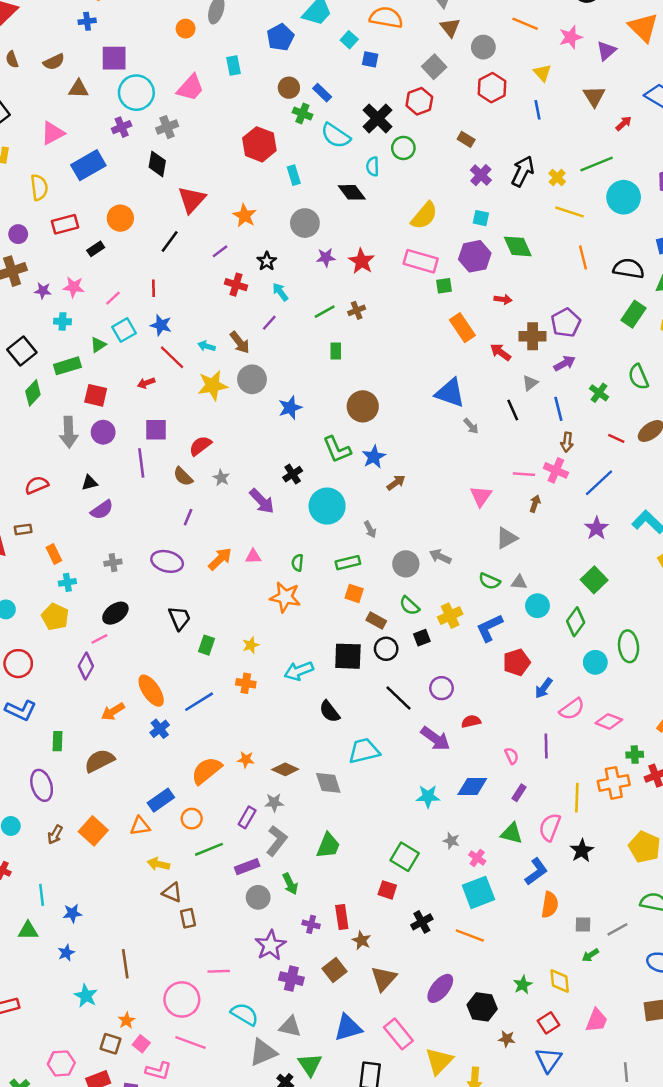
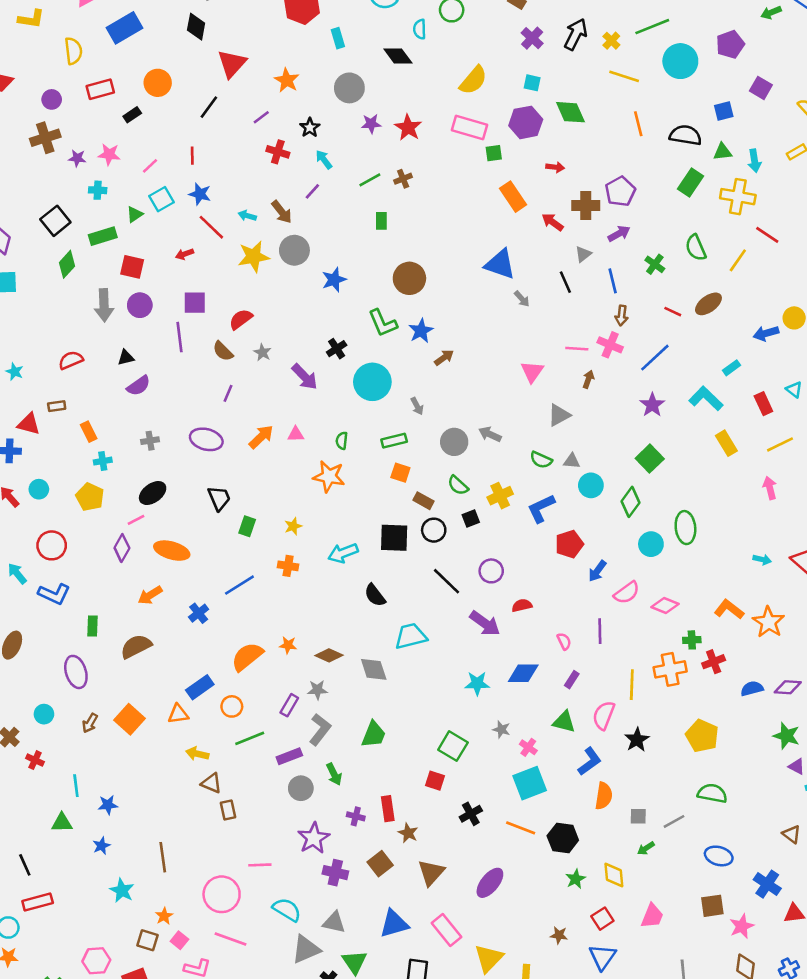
orange ellipse: (151, 691) -> (172, 551), moved, turned -40
black hexagon: (482, 1007) -> (563, 838), moved

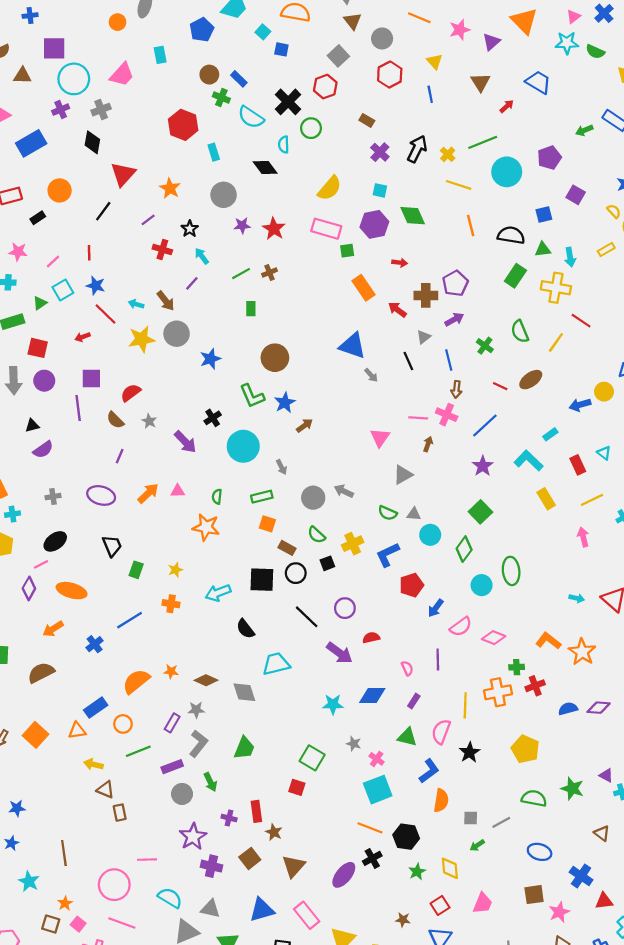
green star: (786, 736) -> (572, 788), moved
black cross: (471, 814) -> (372, 858), moved

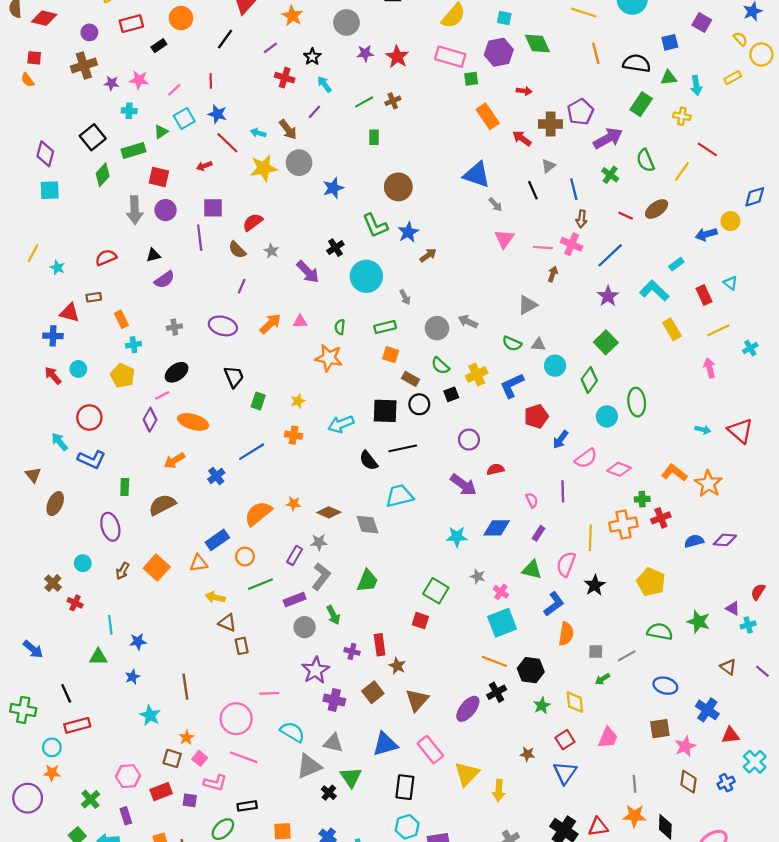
yellow cross: (556, 288) -> (682, 116), size x0.6
purple arrow: (454, 319) -> (608, 138), moved, size x1.5
pink triangle: (380, 438) -> (504, 239), moved
black line: (307, 617) -> (403, 448), moved, turned -56

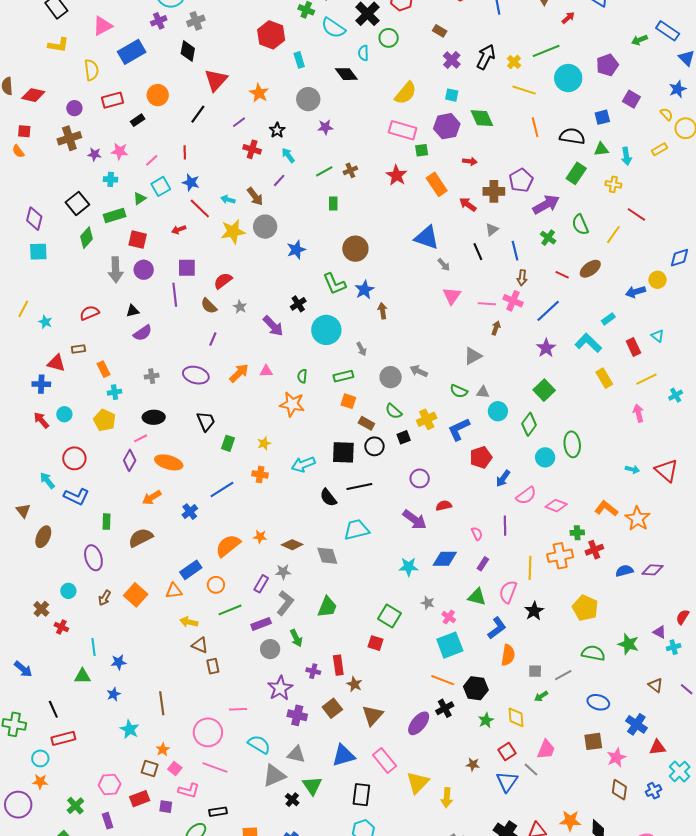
red star: (397, 57) -> (397, 175), moved
brown arrow: (428, 255) -> (383, 311), turned -63
black ellipse: (177, 372) -> (154, 417), turned 35
gray line: (634, 784) -> (531, 770), moved, turned -42

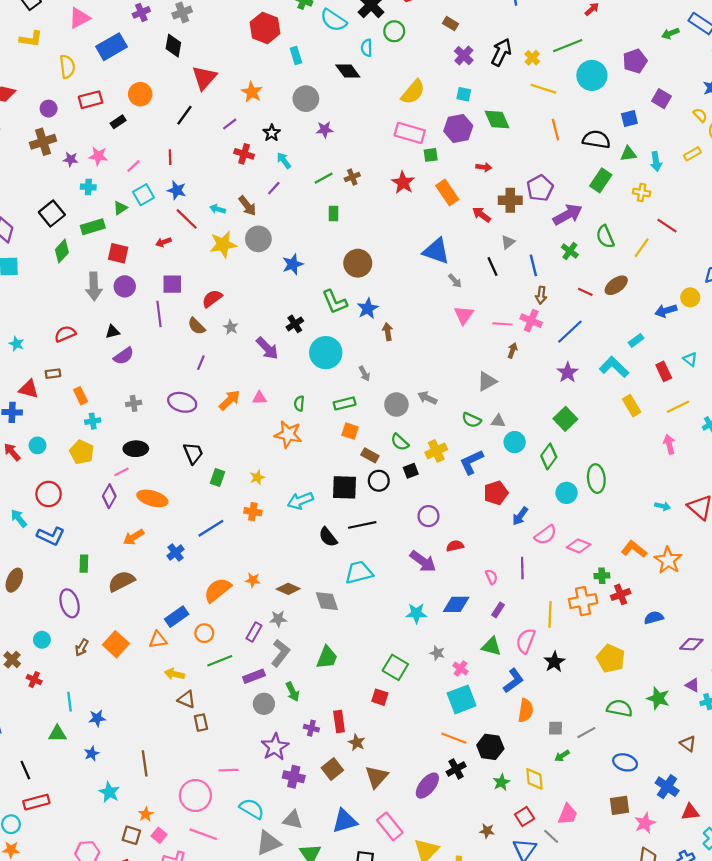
purple diamond: (652, 570) -> (691, 644), moved

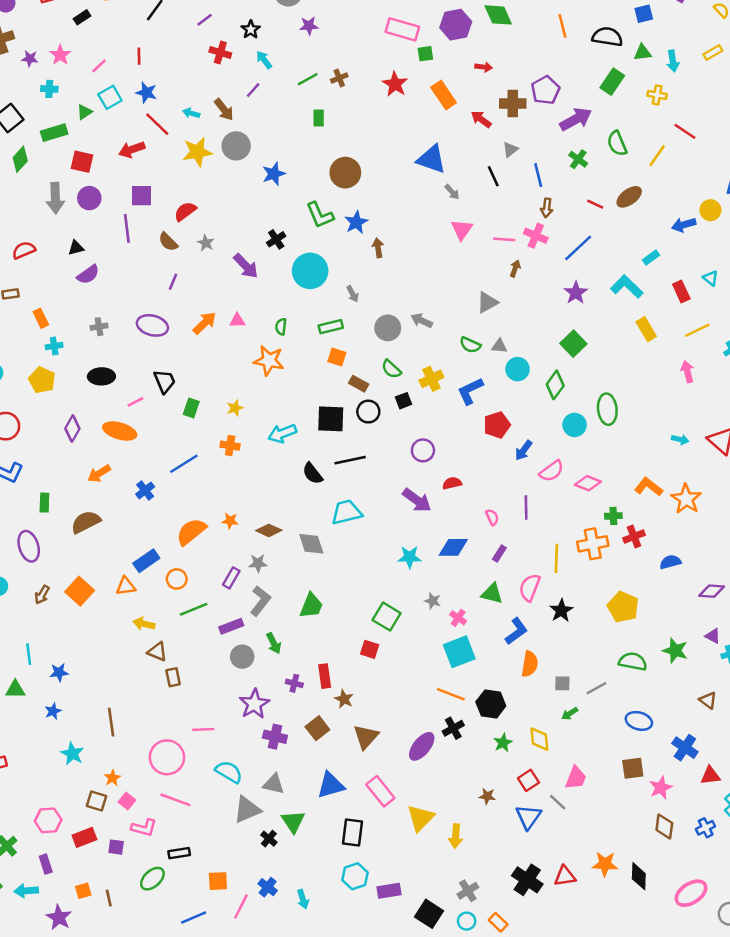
pink star: (98, 156) -> (60, 55), turned 30
red arrow: (163, 242) -> (132, 150), size x1.5
pink line: (121, 472) -> (135, 402), moved

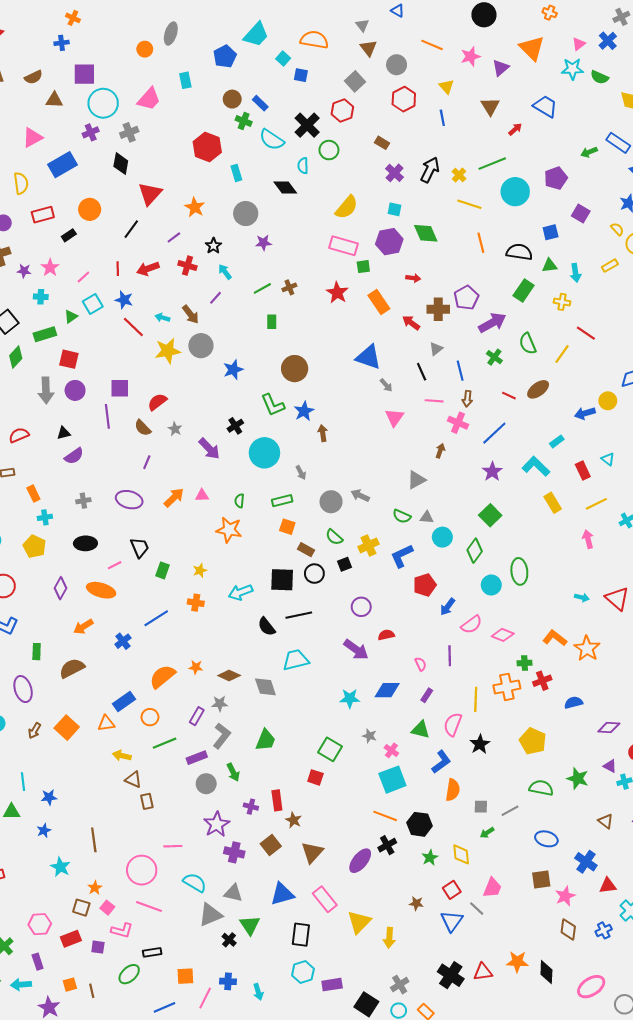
red arrow: (132, 150) -> (148, 269), moved
pink line: (504, 239) -> (434, 401), moved
blue cross: (268, 887) -> (228, 981), turned -35

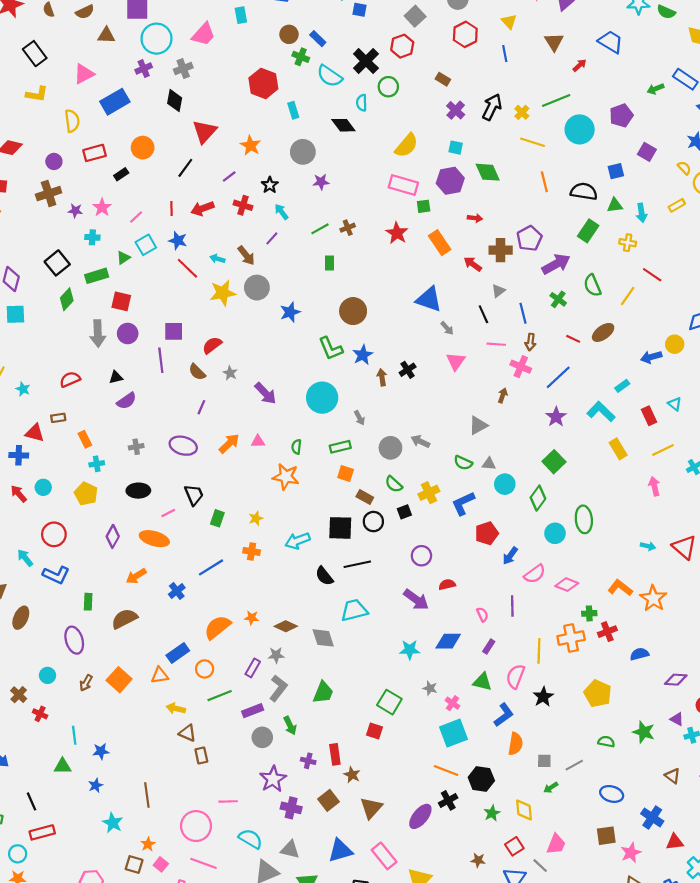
black cross: (235, 426) -> (408, 370), moved
green semicircle: (541, 788) -> (606, 742), size x0.7

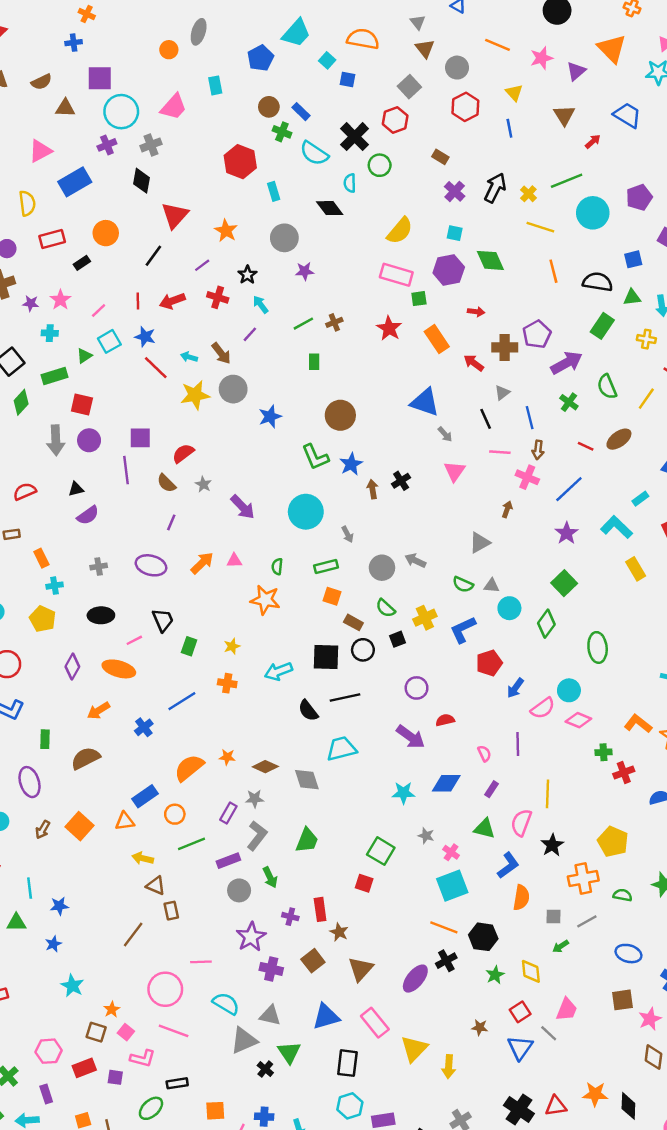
cyan circle: (555, 533) -> (569, 690), moved
orange cross: (571, 638) -> (583, 878), moved
brown line: (147, 795) -> (133, 934), moved, turned 45

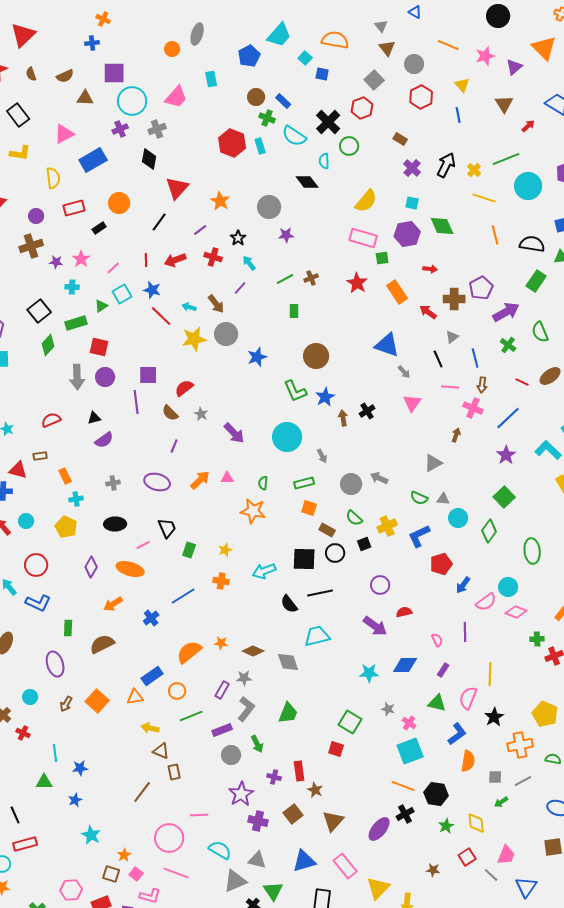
cyan rectangle: (274, 191) -> (260, 146), moved
blue triangle: (520, 1048) -> (526, 887), moved

